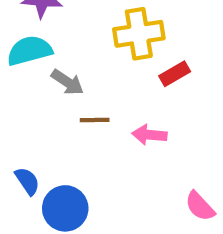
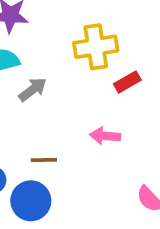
gray arrow: (67, 82) -> (33, 89), turned -72
brown line: (95, 120) -> (44, 160), moved

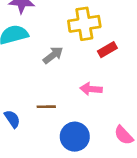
gray arrow: (33, 89) -> (53, 55), moved
blue circle: (31, 201) -> (75, 137), moved

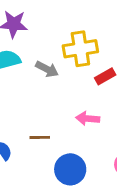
gray arrow: (53, 55) -> (47, 69), moved, turned 65

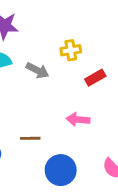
yellow cross: (80, 49) -> (71, 50), size x0.6

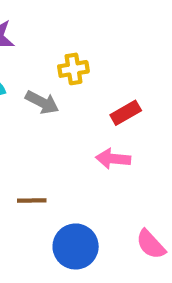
yellow cross: (71, 50) -> (73, 69), moved
pink arrow: (78, 120) -> (113, 159), moved

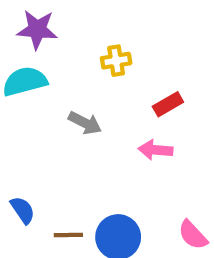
gray arrow: (42, 102) -> (85, 123), moved
brown line: (32, 201) -> (68, 235), moved

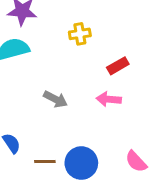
gray arrow: (85, 123) -> (56, 99), moved

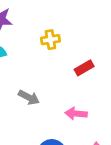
pink arrow: (109, 99) -> (76, 114), moved

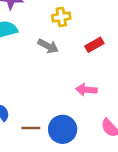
gray arrow: (29, 97) -> (48, 46), moved

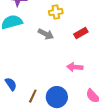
brown line: (31, 128) -> (33, 96), turned -64

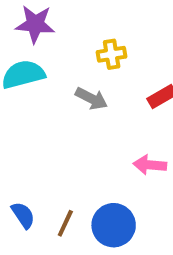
blue semicircle: (11, 84) -> (23, 215), moved

